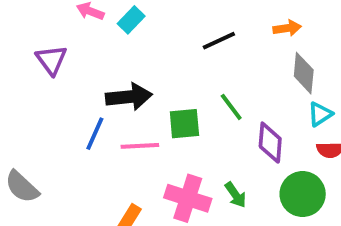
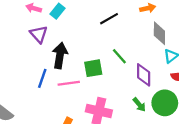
purple triangle: (51, 60) -> (39, 34), moved
black arrow: (129, 97) -> (60, 55), turned -70
green arrow: (235, 195) -> (139, 105), moved

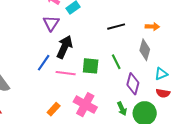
gray diamond: (159, 33) -> (145, 50), moved

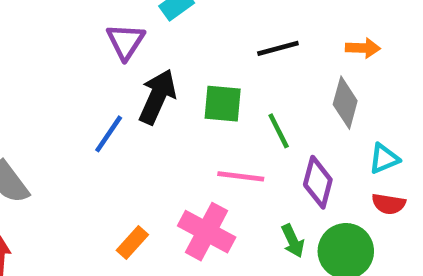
green square: (91, 66) -> (223, 104), moved
pink line: (66, 73) -> (241, 176), moved

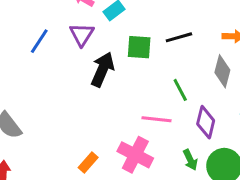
green square: (223, 104) -> (139, 47), moved
blue line: (109, 134) -> (39, 41), moved

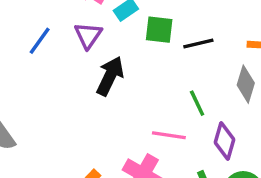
green square: (139, 47) -> (159, 30), moved

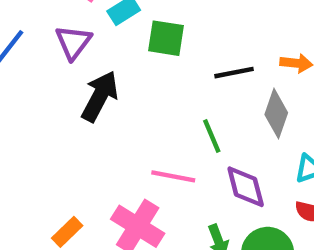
black line: (198, 43) -> (234, 73), moved
purple diamond: (224, 141) -> (246, 187), turned -33

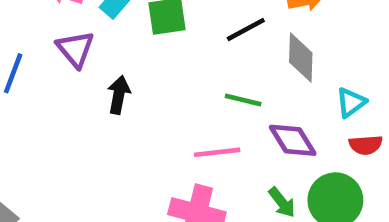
black arrow: (100, 96) -> (119, 95), size x0.7
green line: (212, 136) -> (243, 100), turned -36

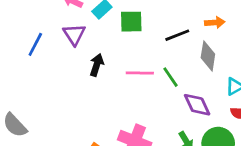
green line: (243, 100) -> (170, 77), turned 35
pink line: (217, 152) -> (140, 73), moved

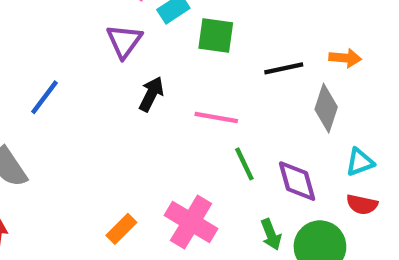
blue line: (35, 44) -> (45, 97), moved
green line: (170, 77) -> (244, 164), moved

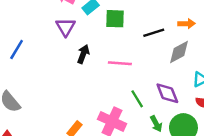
blue line: (45, 97) -> (17, 49), moved
gray diamond: (326, 108) -> (179, 52), turned 50
green line: (244, 164) -> (137, 99), moved

